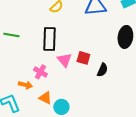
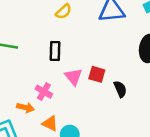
black rectangle: (49, 39) -> (55, 51), size x0.7
black semicircle: (102, 70) -> (120, 89), turned -48

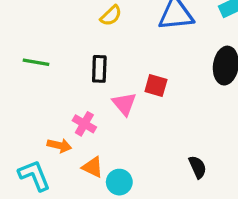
red square: (97, 74) -> (156, 86), moved
black semicircle: (120, 89) -> (198, 167), moved

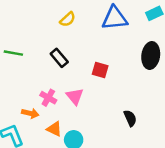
black rectangle: (99, 69) -> (59, 58), turned -42
pink triangle: (124, 104) -> (75, 96), moved
black semicircle: (198, 167) -> (130, 118), moved

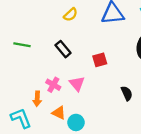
red square: (100, 70) -> (100, 60), turned -32
orange arrow: (30, 113) -> (37, 99), turned 80
black semicircle: (130, 118) -> (127, 93), moved

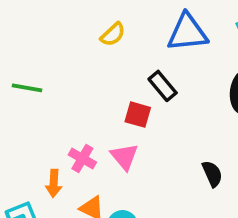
black rectangle: (63, 49) -> (163, 86), moved
red square: (100, 60) -> (138, 115), moved, turned 32

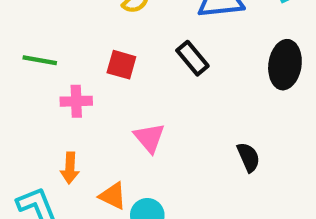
red square: (138, 115) -> (121, 65), moved
pink cross: (82, 159) -> (76, 101), moved, turned -32

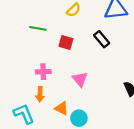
green line: (40, 60) -> (38, 28), moved
pink cross: (76, 101) -> (43, 72), moved

